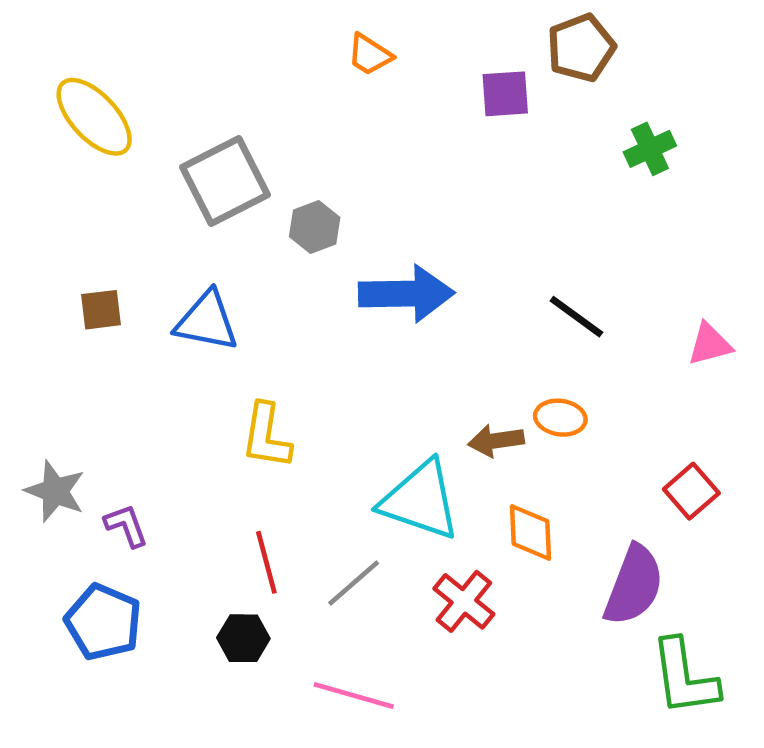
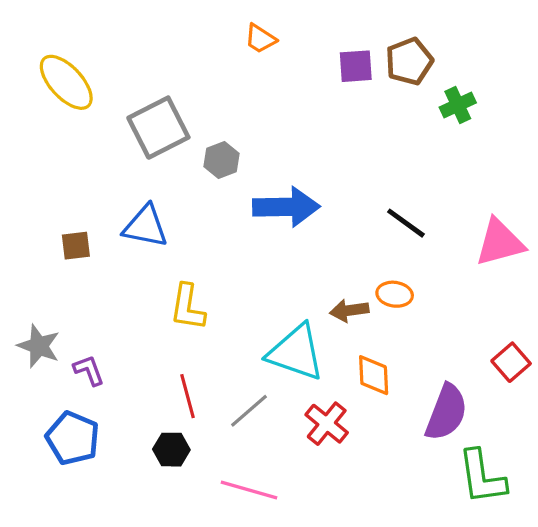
brown pentagon: (581, 48) -> (409, 61), moved
brown square: (101, 310) -> (76, 246), moved
pink triangle: (710, 344) -> (500, 242), size x1.6
red square: (691, 491) -> (511, 362), moved

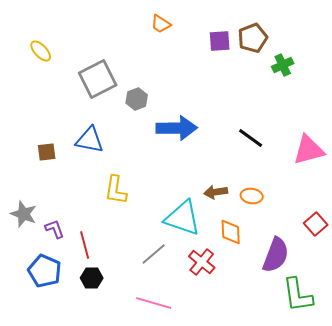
yellow ellipse: (66, 82) -> (41, 51), size x0.6
orange ellipse: (395, 294) -> (252, 196), moved
red line: (188, 396) -> (85, 245), moved
black hexagon: (171, 450) -> (92, 278), moved

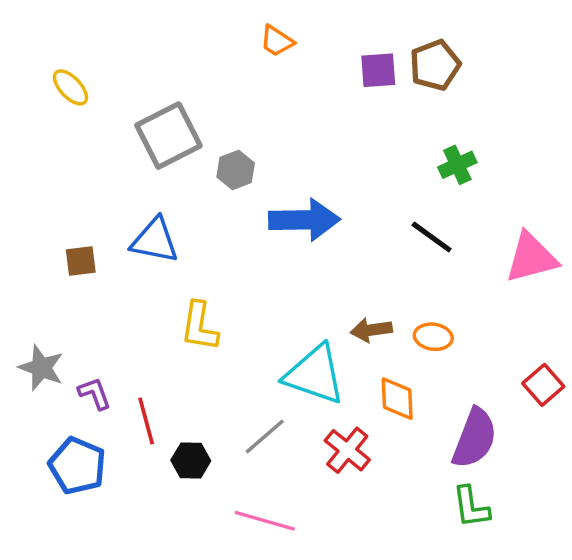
green cross: (283, 65) -> (457, 165), moved
black hexagon: (92, 278) -> (191, 461), moved
green L-shape: (298, 295) -> (471, 507), moved, size x0.7

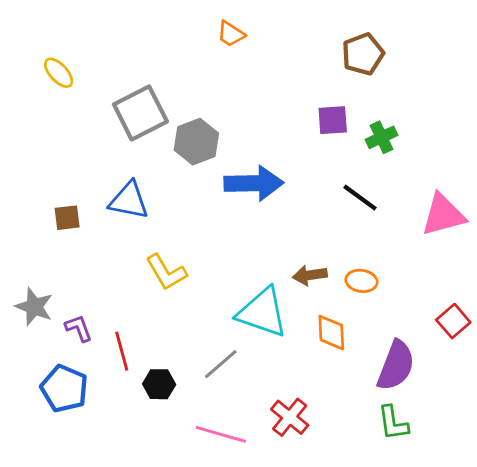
purple square: (378, 70) -> (333, 120), moved
gray hexagon: (236, 170) -> (196, 142), size x1.4
yellow L-shape: (199, 326) -> (166, 272), turned -39
red cross: (347, 450) -> (290, 417), moved

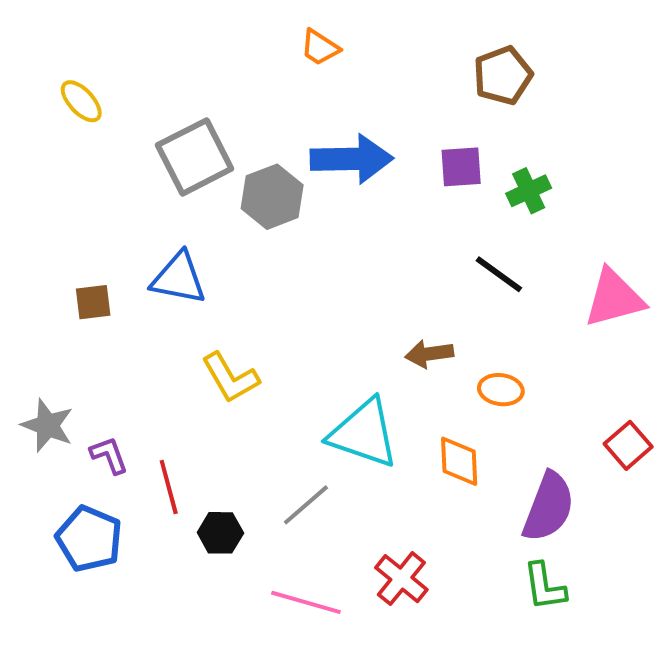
blue arrow: (254, 183) -> (352, 159), moved
brown arrow: (310, 275) -> (429, 354), moved

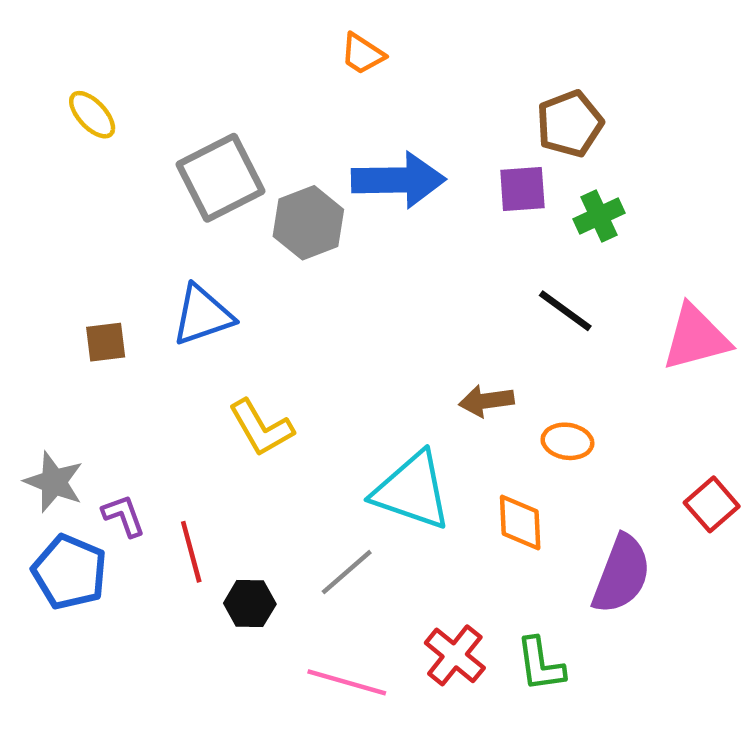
brown pentagon: (503, 75) -> (570, 124), moved
blue triangle: (179, 278) -> (202, 315), turned -30
blue pentagon: (89, 539) -> (70, 572), moved
green L-shape: (545, 587) -> (540, 664), moved

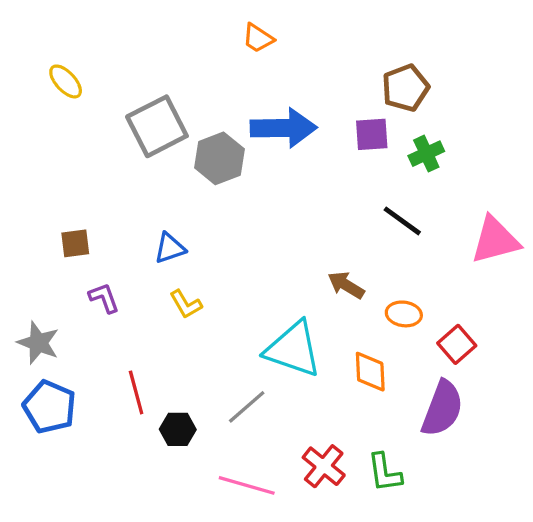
blue triangle: (202, 315) -> (170, 248), moved, size x0.7
brown arrow: (486, 401) -> (346, 285), turned 39
yellow L-shape: (261, 428) -> (186, 304), size x0.7
red square: (712, 504) -> (457, 344), moved
purple L-shape: (124, 516) -> (104, 298), moved

